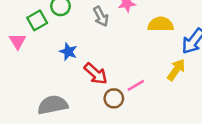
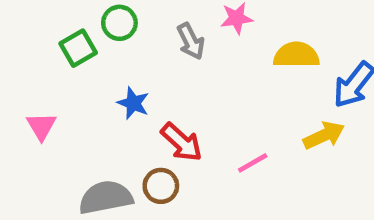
pink triangle: (18, 41) -> (41, 126), moved
yellow arrow: (176, 70) -> (324, 135), turned 30
brown circle: (114, 98) -> (161, 186), moved

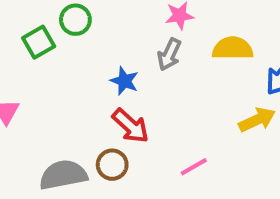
gray arrow: (191, 41) -> (169, 54), moved, turned 52
blue star: (133, 103) -> (124, 81), moved
pink line: (253, 163) -> (194, 167), moved

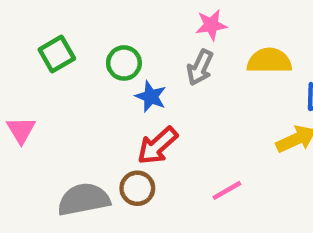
green circle: (75, 20) -> (124, 63), moved
red arrow: (131, 126) -> (157, 146), turned 96

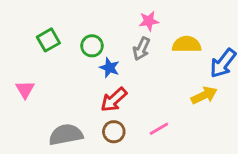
brown circle: (137, 188) -> (114, 132), moved

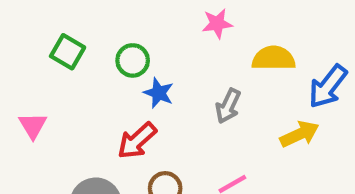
green square: (48, 40) -> (68, 52), turned -30
gray arrow: (141, 49) -> (228, 106), moved
red arrow: (114, 100) -> (137, 141), moved

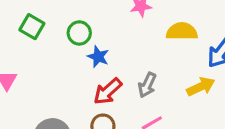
gray arrow: (228, 106) -> (147, 85), moved
red arrow: (137, 141) -> (108, 91), moved

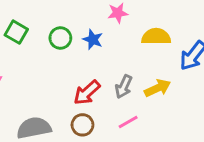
blue star: (98, 57) -> (93, 39), moved
yellow arrow: (201, 87) -> (158, 88), moved

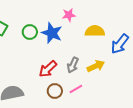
blue star: (93, 39) -> (52, 33), size x1.5
brown circle: (82, 125) -> (55, 91), moved

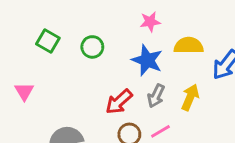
blue star: (52, 33) -> (147, 60), moved
yellow arrow: (96, 66) -> (190, 97), turned -42

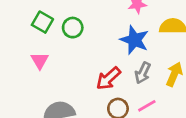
green circle: (92, 47) -> (73, 28), moved
pink triangle: (24, 91) -> (40, 61), moved

